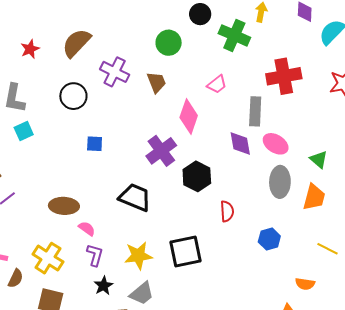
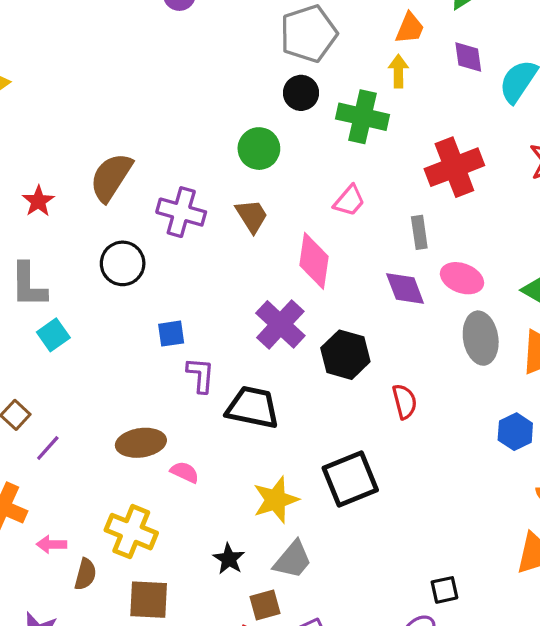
gray rectangle: (255, 111) -> (419, 232), size x0.7
blue hexagon: (269, 239) -> (515, 432), moved
purple L-shape: (95, 255) -> (201, 375), moved

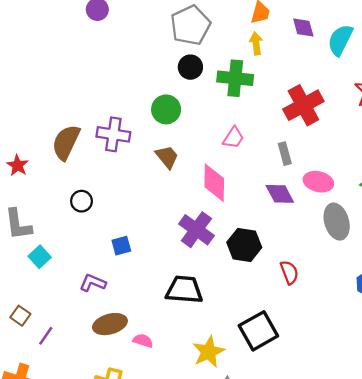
purple cross: (181, 212) -> (113, 134), moved
black circle: (123, 263) -> (81, 201), size x0.7
purple L-shape: (201, 375) -> (93, 283), moved, turned -65

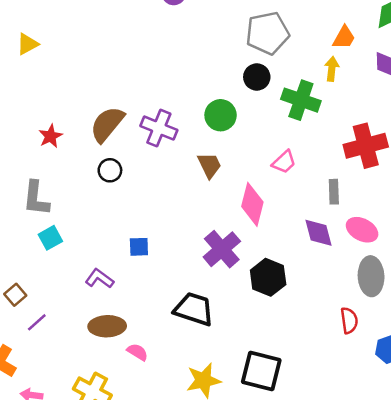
black circle: (81, 201) -> (110, 170), moved
red semicircle: (289, 272) -> (349, 320), moved
black square: (258, 331) -> (261, 371), turned 30

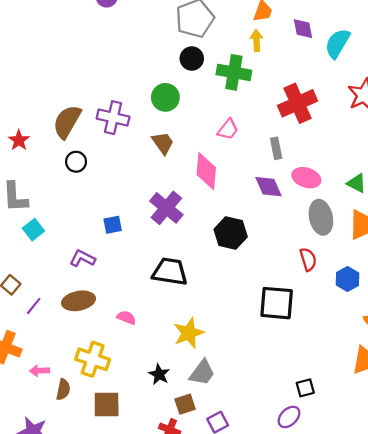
purple cross: (222, 249) -> (166, 208), moved
brown ellipse: (107, 326) -> (79, 301), moved
black square: (261, 371) -> (277, 303), moved

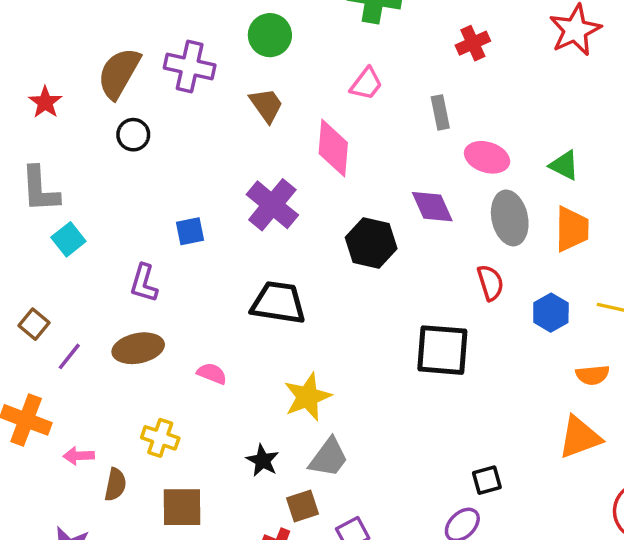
red cross: (297, 103) -> (473, 43), size x0.6
purple diamond: (268, 187) -> (432, 207), moved
purple L-shape: (82, 258) -> (144, 283), turned -100
yellow cross: (93, 359) -> (160, 438), size x0.7

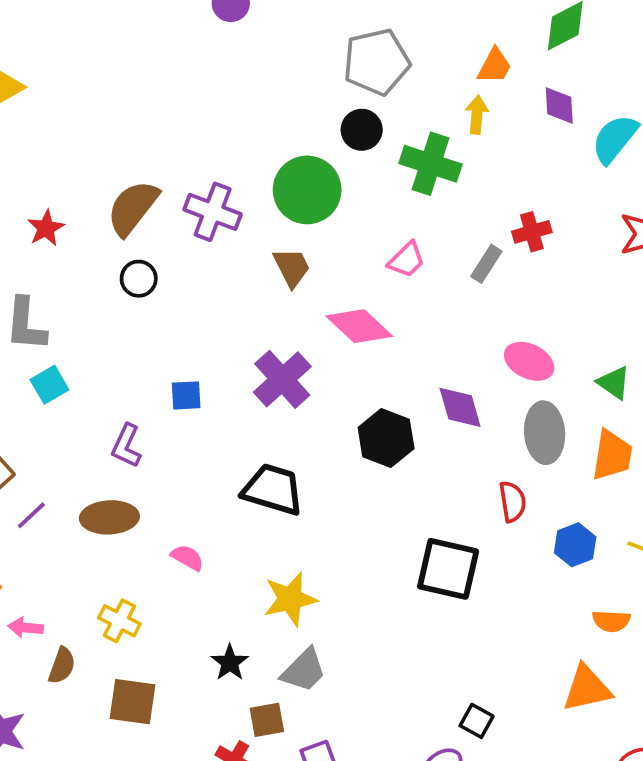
green circle: (270, 35) -> (307, 190), size x1.4
gray rectangle: (440, 112) -> (486, 264), moved, turned 36
pink diamond: (333, 148) -> (359, 326), turned -60
black square: (487, 480) -> (477, 721), turned 36

